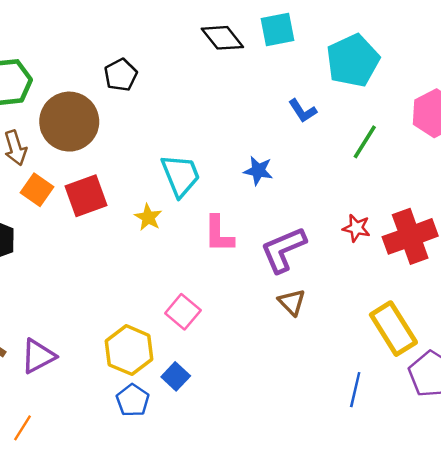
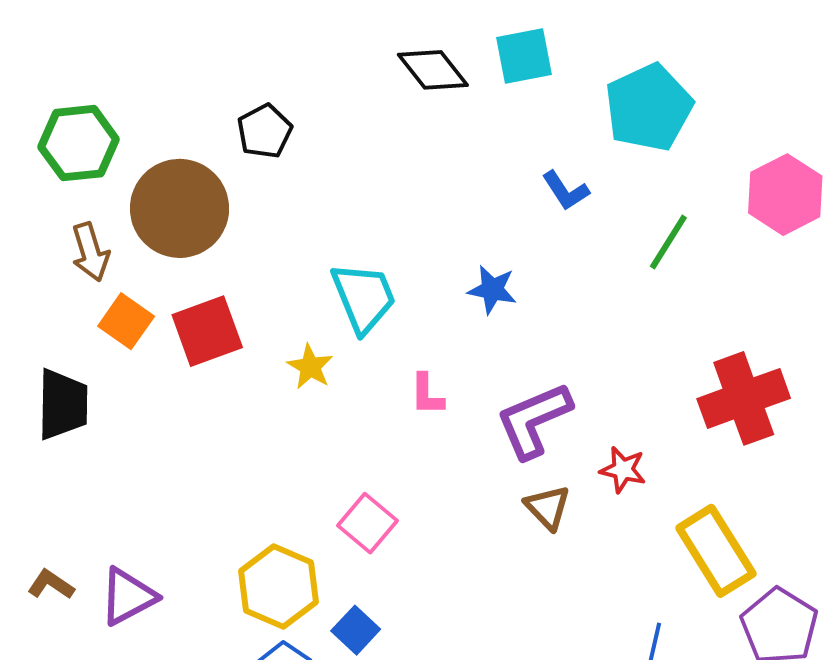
red star: (356, 228) -> (623, 470), moved
pink L-shape: (219, 234) -> (427, 394), size x0.7

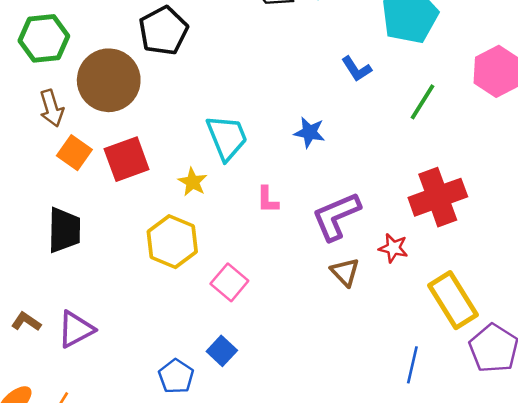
black pentagon: (265, 131) -> (163, 31), size x1.4
red cross: (744, 398) -> (438, 197), moved
black trapezoid: (63, 404) -> (64, 230), moved
yellow hexagon: (278, 586) -> (172, 242), moved

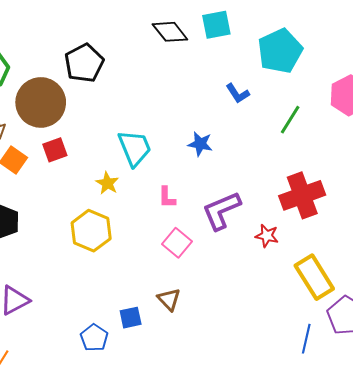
red square: (127, 159) -> (55, 150), moved, size x0.7
brown triangle: (345, 272) -> (169, 299), moved
pink square: (229, 282) -> (177, 243), moved
blue square: (222, 351) -> (131, 318), turned 35
blue line: (412, 365) -> (306, 339), moved

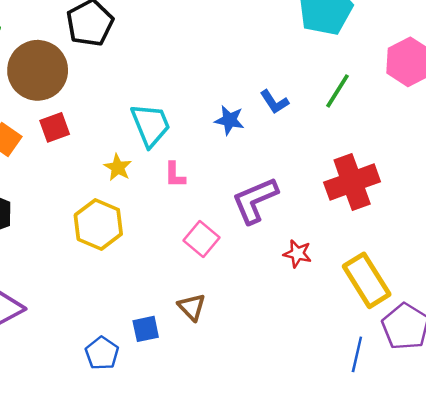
blue L-shape: (238, 93) -> (274, 102), moved
pink L-shape: (167, 197) -> (175, 175), moved
red star: (267, 236) -> (297, 254), moved

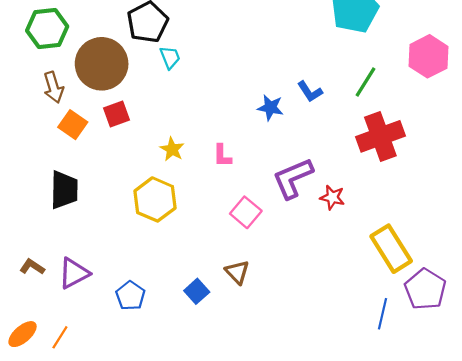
cyan trapezoid: (151, 125) -> (170, 57), moved, size x0.6
red cross: (352, 182) -> (380, 136), moved
red star: (297, 254) -> (332, 197), moved
blue square: (146, 329) -> (197, 291), turned -30
blue pentagon: (102, 353) -> (130, 296), moved

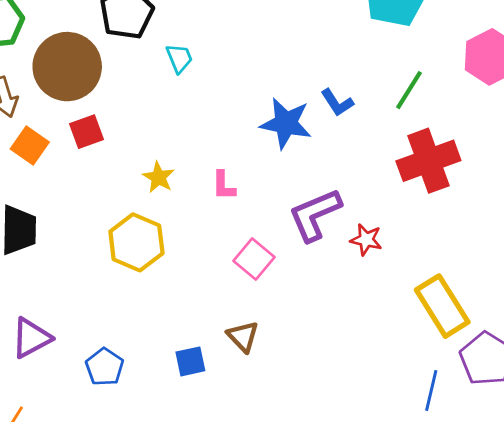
cyan trapezoid: (170, 57) -> (179, 58), moved
blue star: (270, 108) -> (286, 123), size x1.5
blue square: (197, 291) -> (190, 361), turned 30

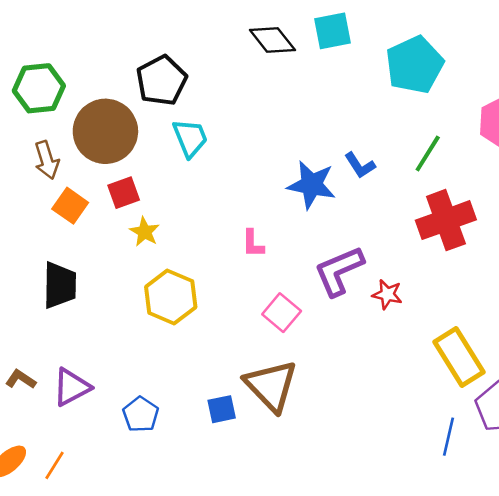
cyan trapezoid: (179, 58) -> (190, 138), moved, size x1.4
yellow star: (159, 177) -> (145, 232), moved
brown triangle: (243, 337) -> (271, 386), size x1.8

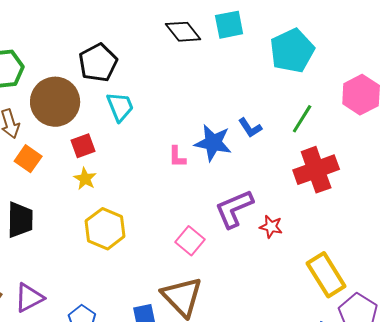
red square: (124, 193) -> (83, 146), moved
pink L-shape: (253, 244) -> (177, 157), moved

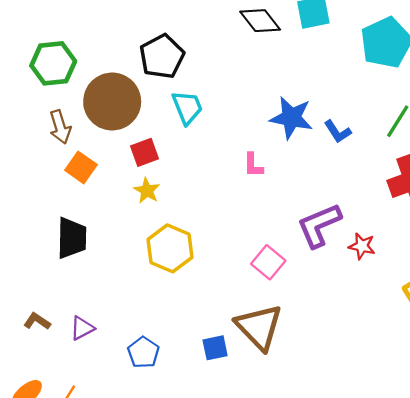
blue star: (213, 143) -> (291, 118), moved
purple triangle: (29, 298) -> (82, 328), size x0.7

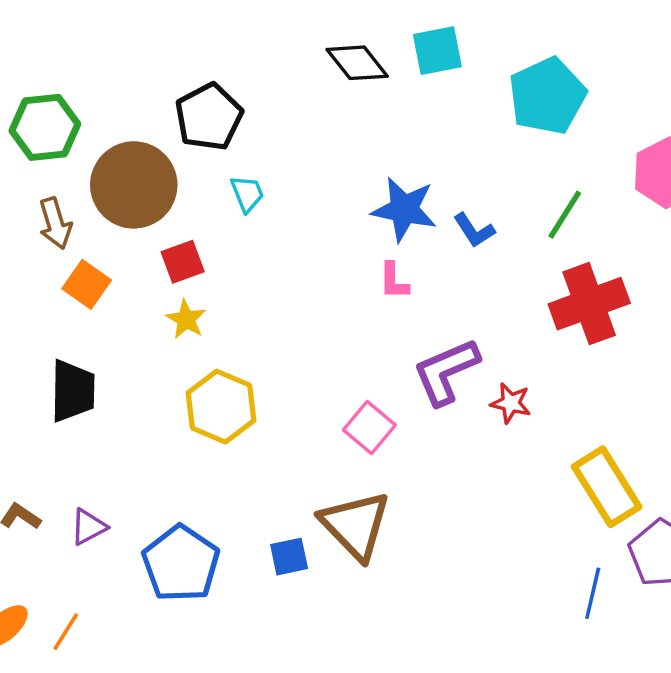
cyan trapezoid: (187, 107) -> (247, 194), size x0.7
pink L-shape: (253, 165) -> (394, 281), moved
blue pentagon: (143, 352) -> (181, 564), size x1.6

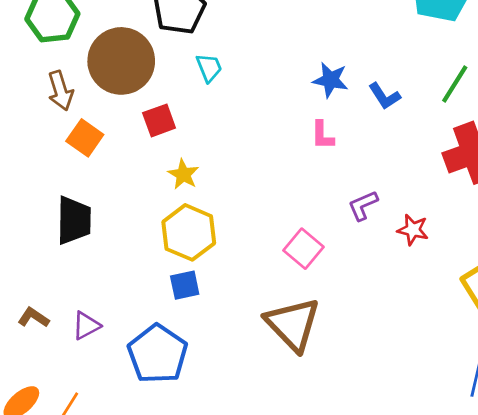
blue star: (404, 209) -> (331, 80), size x0.7
yellow star: (186, 319) -> (183, 174), moved
purple L-shape: (446, 372) -> (363, 205), size x0.6
blue square: (289, 557) -> (185, 285), moved

